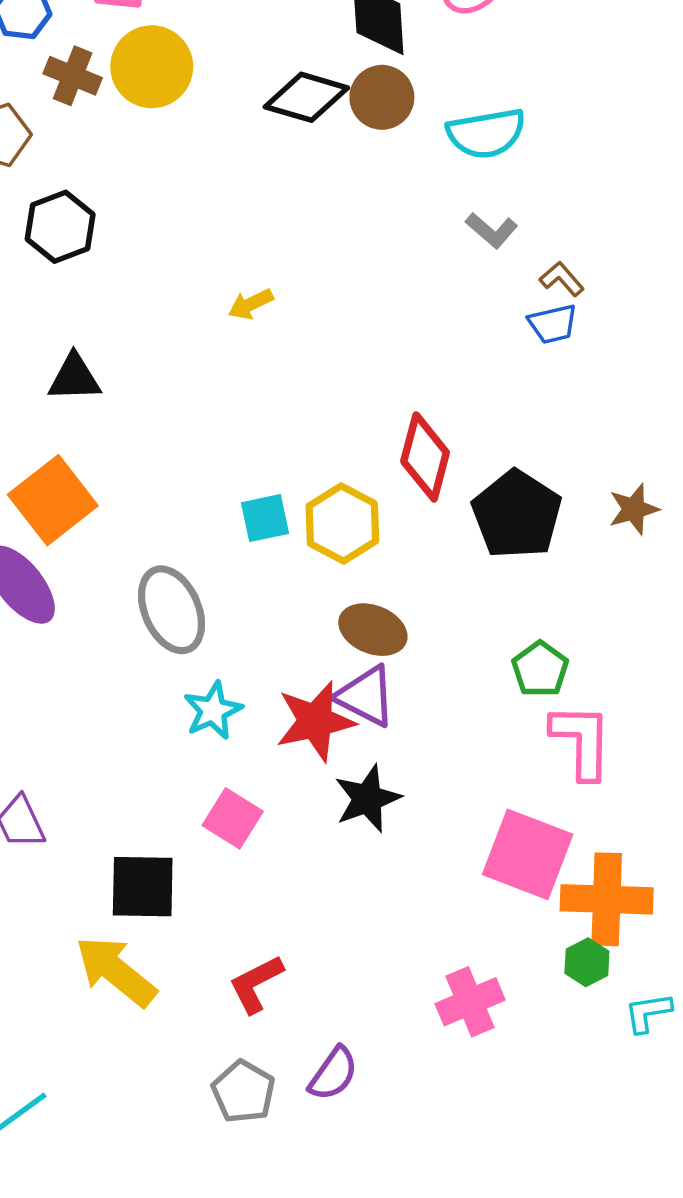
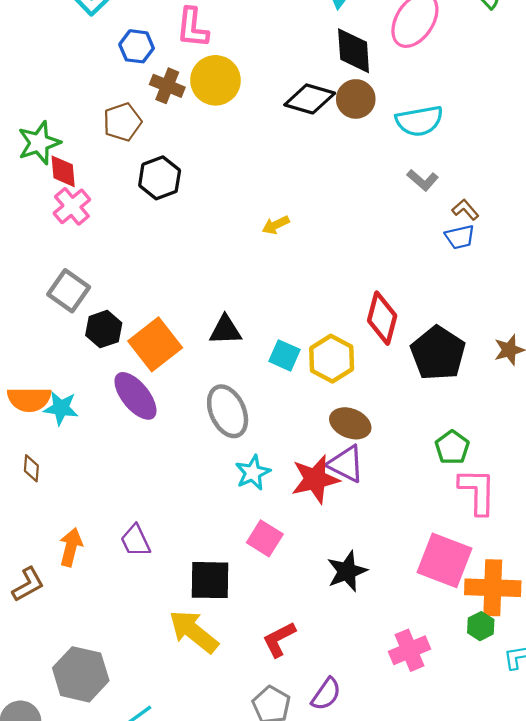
black triangle: (74, 378) -> (225, 330), moved
cyan square: (265, 518) -> (285, 355), turned 36
black star: (368, 799) -> (347, 571), moved

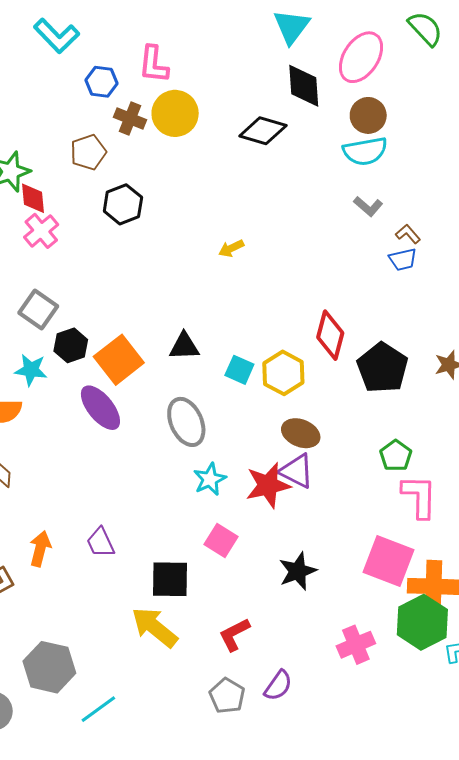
brown circle: (356, 99) -> (368, 115), moved
cyan star: (61, 408) -> (31, 370), moved
green hexagon: (481, 626) -> (422, 622), size x2.0

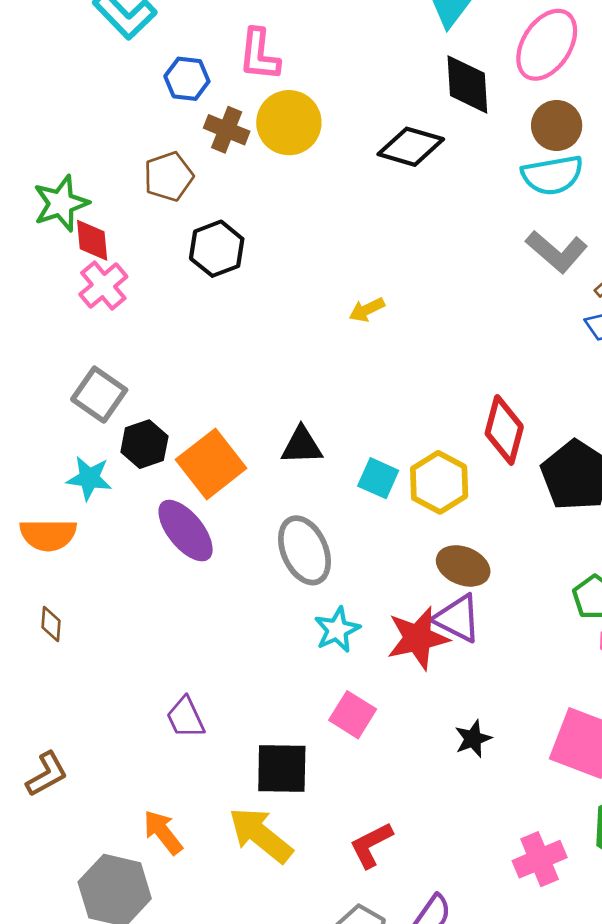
gray L-shape: (368, 206) -> (557, 252), size x1.5
orange arrow: (40, 549) -> (163, 832), moved, turned -52
black star: (298, 571) -> (473, 739), moved, size x0.7

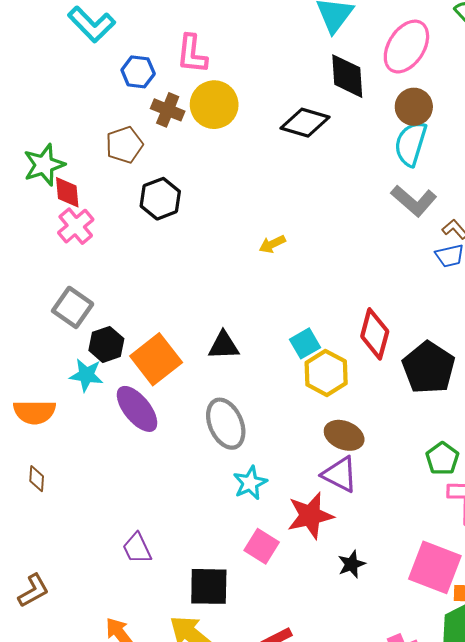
cyan semicircle: (552, 175) -> (411, 144), turned 117
cyan star: (89, 478) -> (86, 375), moved
cyan square: (378, 478) -> (305, 343), moved, turned 36
red star: (418, 638) -> (310, 516), moved

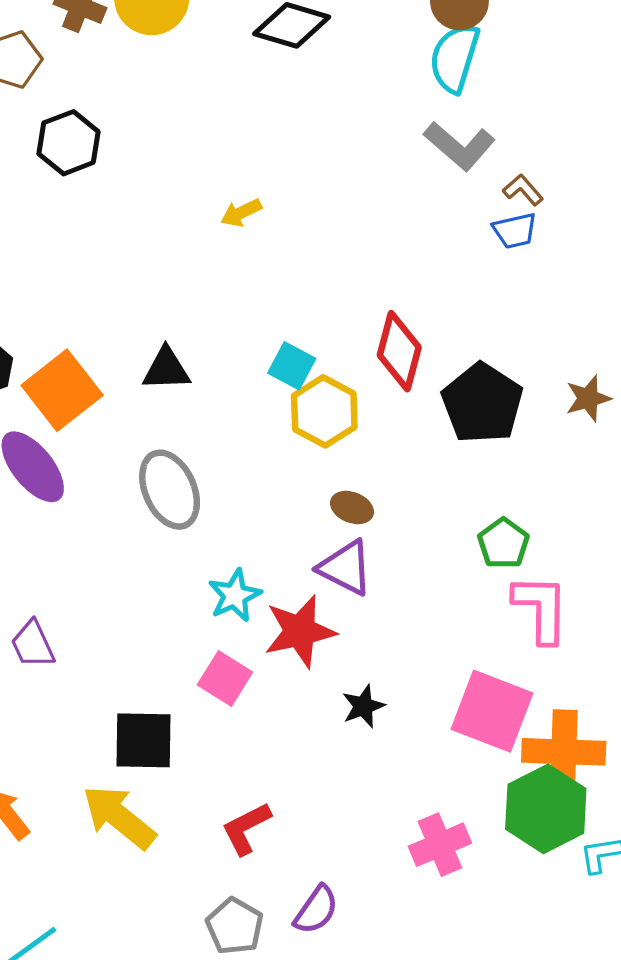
cyan square: (305, 343) -> (292, 366), turned -32
brown ellipse: (344, 435) -> (352, 508), size x0.7
cyan star: (250, 483) -> (235, 595), moved
purple trapezoid: (137, 548) -> (33, 644), moved

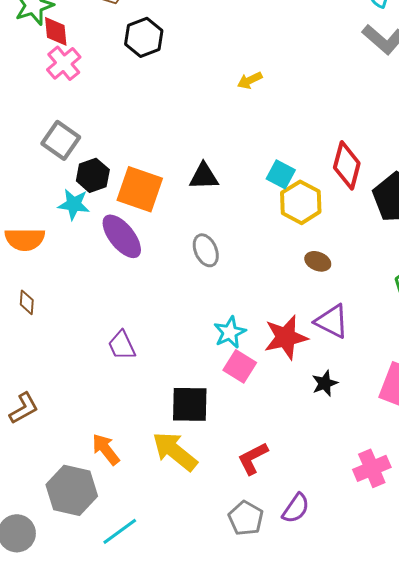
orange square: (62, 390) -> (140, 189), turned -33
gray ellipse: (170, 490) -> (206, 250), size x0.7
purple triangle: (345, 568) -> (332, 321), moved
cyan star: (235, 595) -> (230, 332), moved

